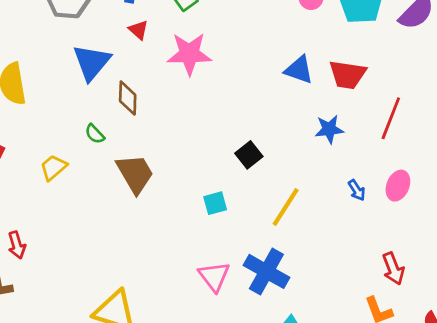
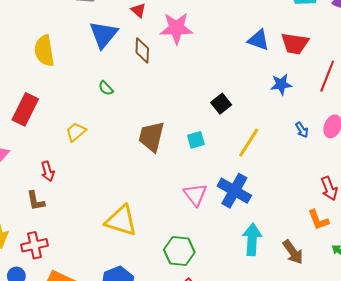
brown diamond: (128, 98) -> (142, 50), moved
yellow trapezoid: (53, 168) -> (76, 132), moved
brown trapezoid: (135, 174) -> (151, 137), moved, turned -136

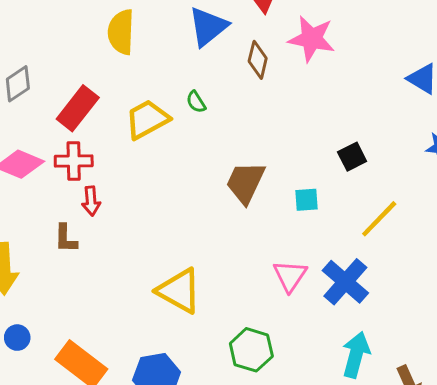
yellow trapezoid: (76, 132) -> (147, 119), moved, size x1.5
red cross: (35, 245) -> (74, 161), moved

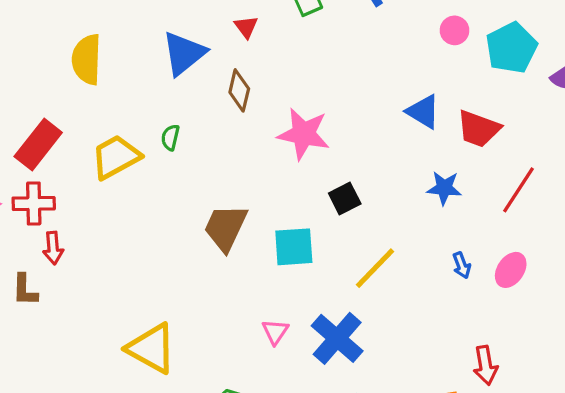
pink star: (312, 39) -> (304, 134), moved
green semicircle: (196, 102) -> (170, 137), turned 45
cyan square: (307, 200) -> (294, 247), size x1.5
pink triangle: (290, 276) -> (275, 332), size x0.7

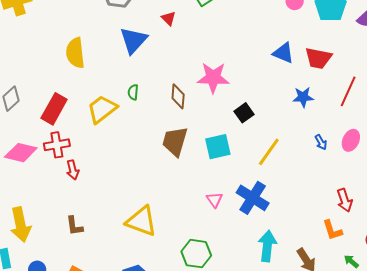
brown diamond: (239, 90) -> (178, 96), moved
brown L-shape: (25, 290) -> (74, 226), moved

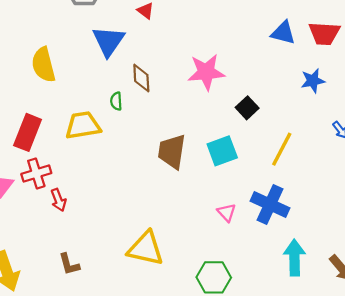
brown diamond: (178, 96) -> (141, 78), moved
yellow trapezoid: (102, 109) -> (83, 125), turned 36

